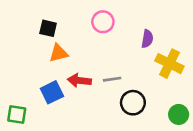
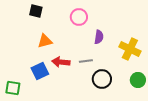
black square: (48, 28) -> (36, 11), moved
purple semicircle: (147, 39) -> (99, 37), moved
green circle: (179, 114) -> (138, 80), moved

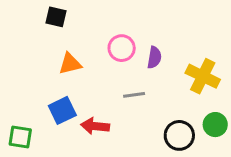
pink circle: (79, 17) -> (122, 48), moved
red arrow: (61, 62) -> (95, 126), moved
black circle: (102, 79) -> (179, 135), moved

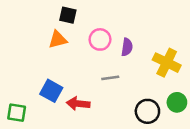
black square: (56, 17) -> (68, 15), moved
orange triangle: (70, 64) -> (58, 39), moved
blue square: (62, 110) -> (51, 91), turned -35

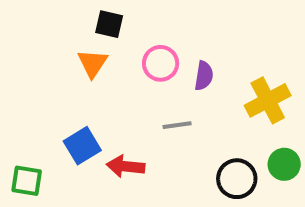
orange triangle: (58, 39) -> (93, 63), turned -42
yellow cross: (167, 63) -> (268, 100), turned 36
blue square: (51, 91) -> (82, 146), turned 30

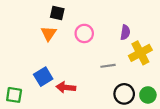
purple semicircle: (204, 76) -> (125, 32), moved
gray line: (177, 125) -> (108, 66), moved
green circle: (284, 164) -> (148, 95), moved

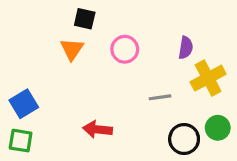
blue square: (43, 77) -> (24, 104), moved
green circle: (148, 95) -> (218, 128), moved

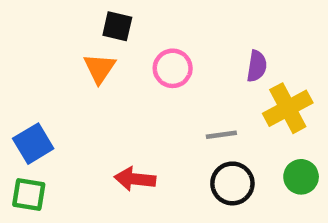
black circle: (184, 139) -> (232, 183), moved

